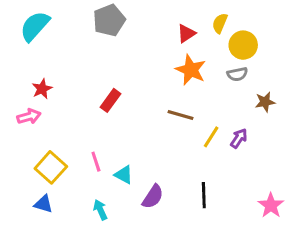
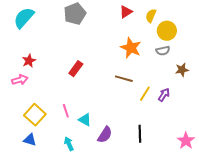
red triangle: (186, 33) -> (126, 12), moved

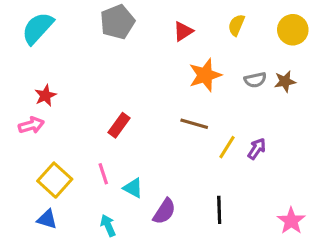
red triangle: (126, 12) -> (183, 31), moved
yellow circle: (167, 31) -> (293, 30), moved
orange star: (131, 48) -> (205, 75), turned 30
red rectangle: (76, 69) -> (119, 125), moved
brown star: (182, 70) -> (285, 81), moved

